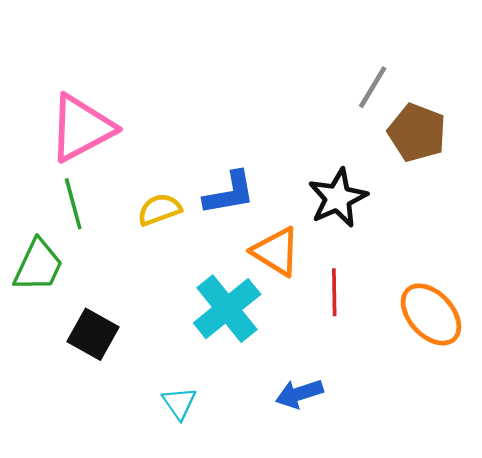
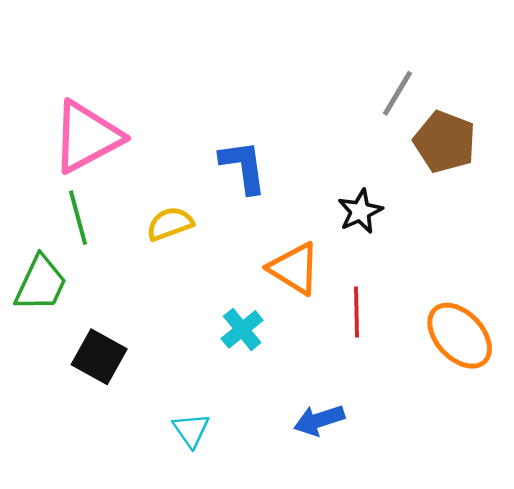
blue L-shape: (229, 193) -> (243, 167), moved, turned -88
black star: (338, 198) -> (360, 211), size x0.7
cyan cross: (227, 309) -> (242, 329), size x0.6

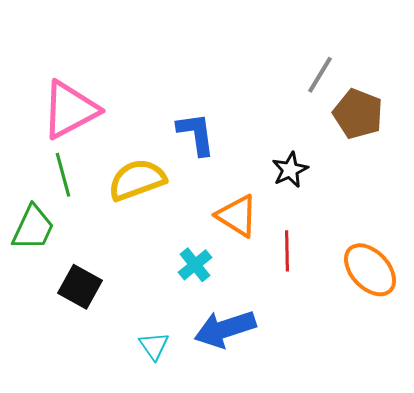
yellow semicircle: (170, 224) -> (137, 180), size x1.5
blue arrow: (319, 420) -> (225, 329), moved, size x1.5

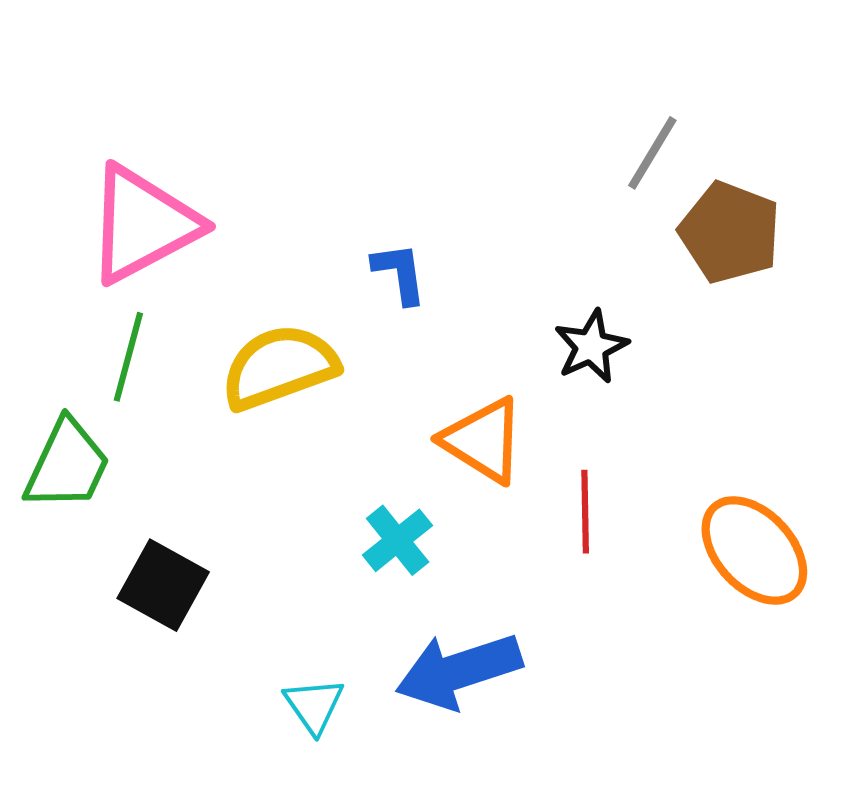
blue L-shape: (196, 134) -> (400, 273), size x0.7
green line: (63, 175) -> (128, 357), turned 30

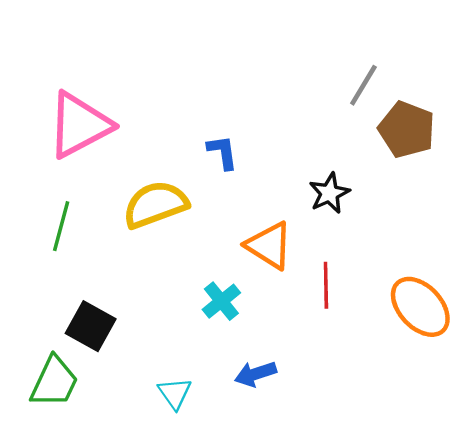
green line: (128, 357) -> (61, 226), moved
green trapezoid: (67, 465) -> (54, 382), moved
blue arrow: (459, 671) -> (255, 374), size x0.6

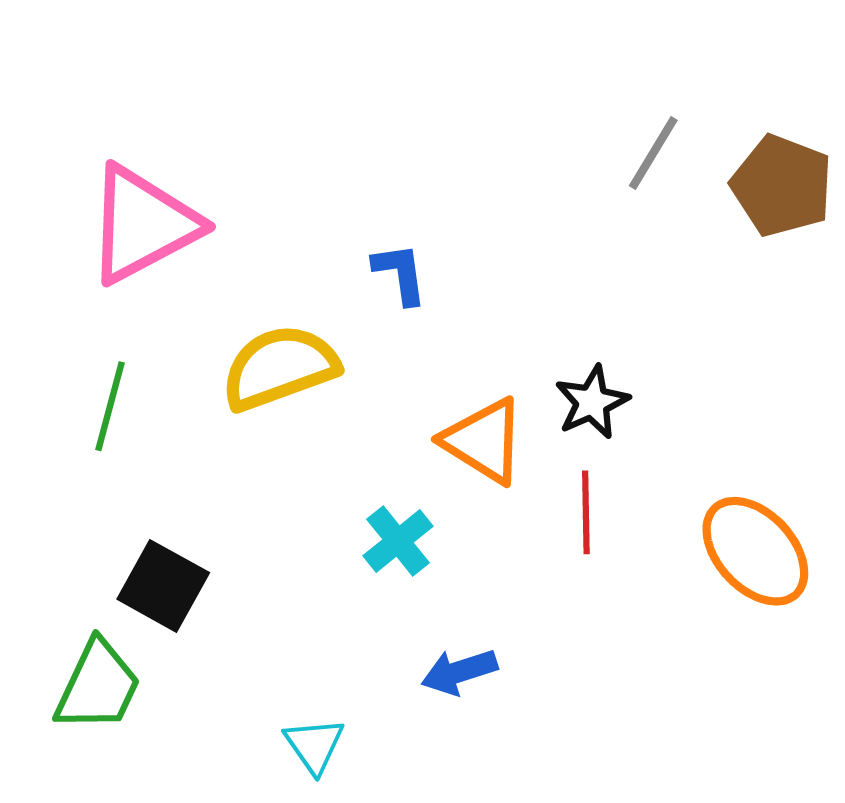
brown pentagon: (407, 129) -> (782, 186), moved
black star: (329, 193) -> (592, 402), moved
cyan triangle: (175, 393) -> (314, 745), moved

